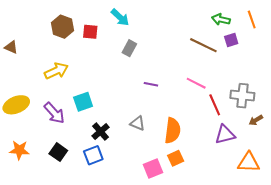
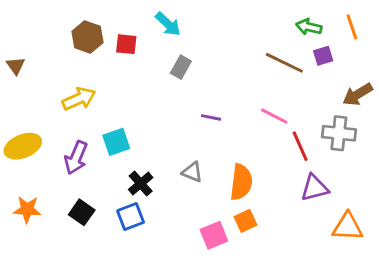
brown triangle: (11, 47) -> (16, 66), turned 32
purple arrow: (54, 113) -> (76, 158), turned 65
brown arrow: (256, 120) -> (358, 94), moved, size x1.5

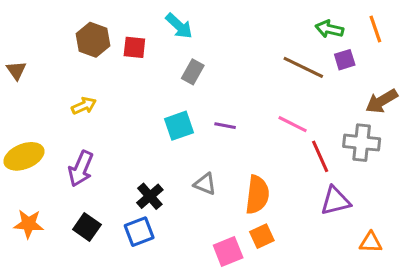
yellow arrow: (79, 99) -> (84, 106), size x0.7
cyan square: (116, 142) -> (179, 126), moved
orange triangle: (348, 227) -> (371, 242), size x0.7

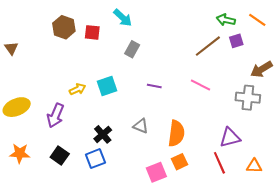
orange line: (375, 29) -> (257, 20), turned -36
brown line: (303, 67) -> (208, 46), turned -64
yellow arrow: (84, 106) -> (78, 89), moved
cyan square: (179, 126) -> (107, 86), moved
red line: (320, 156) -> (219, 163), moved

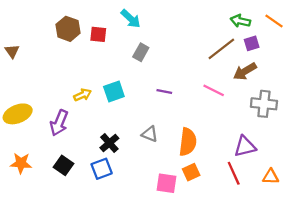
brown arrow: (261, 69) -> (245, 71), moved
pink square: (156, 172) -> (167, 183), turned 30

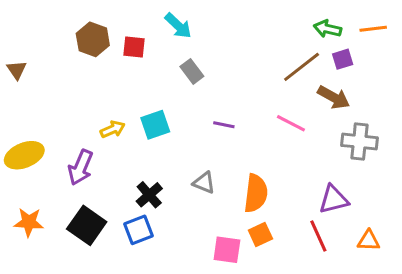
orange line: (274, 21) -> (373, 29), turned -42
gray rectangle: (141, 52) -> (192, 71), turned -66
brown arrow: (245, 71) -> (334, 97), turned -120
black square: (64, 165) -> (87, 225), size x1.4

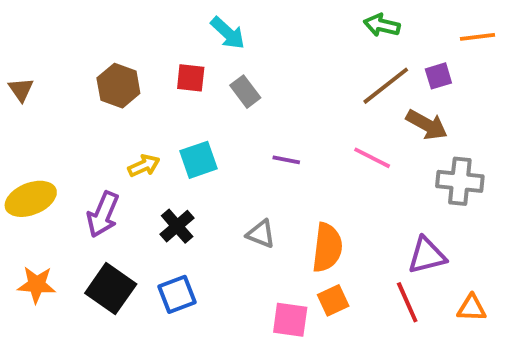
green arrow: (327, 29) -> (382, 25), moved
brown hexagon: (93, 39) -> (118, 86), moved
red square: (134, 47) -> (191, 78), moved
black cross: (149, 195) -> (177, 226), moved

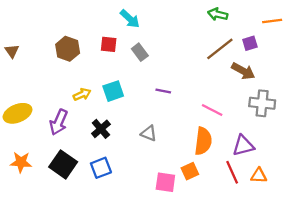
pink line: (372, 158) -> (212, 110), moved
orange semicircle: (327, 248) -> (203, 141), moved
orange triangle: (472, 308) -> (259, 176), moved

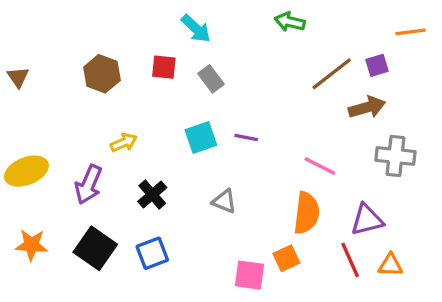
green arrow: (218, 14) -> (290, 22), moved
brown arrow: (243, 71) -> (367, 107), turned -45
cyan square: (113, 91) -> (201, 138), moved

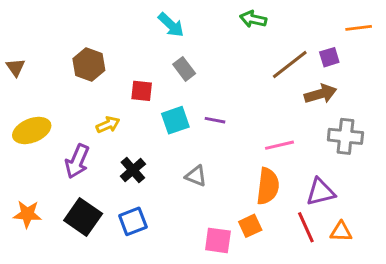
red square: (164, 67) -> (142, 91), moved
pink line: (320, 166) -> (279, 145), turned -40
yellow ellipse: (26, 171) -> (32, 130), moved

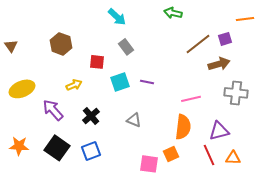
purple arrow: (77, 161) -> (53, 110), turned 115

